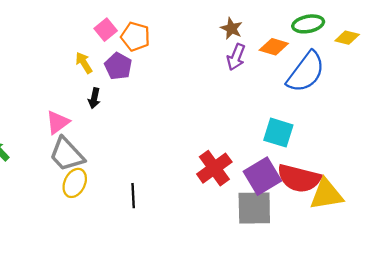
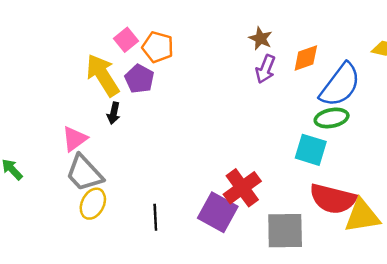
green ellipse: (308, 24) -> (332, 118), moved
orange diamond: (274, 47) -> (306, 58), turned -36
yellow arrow: (84, 63) -> (103, 75), size x1.8
purple square: (262, 176) -> (218, 212), moved, turned -30

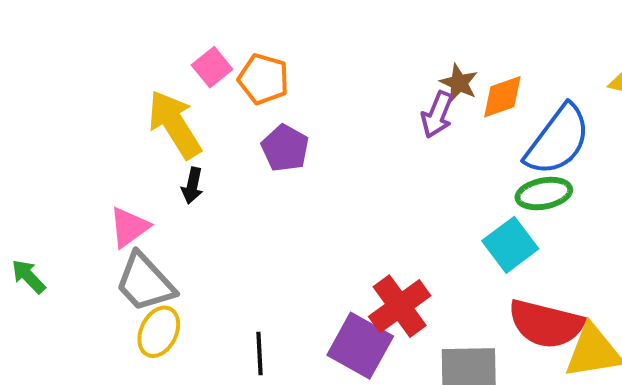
brown star: (261, 38) -> (459, 83), moved
purple pentagon: (139, 79) -> (285, 148), moved
cyan square: (311, 150) -> (510, 245), turned 36

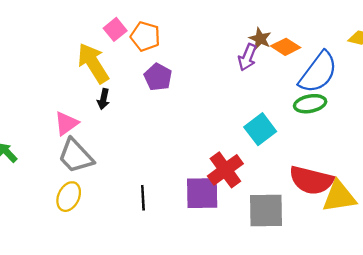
orange diamond: (502, 97) -> (286, 47), turned 52
cyan square: (510, 245) -> (260, 129), moved
yellow ellipse: (159, 332) -> (69, 197), moved
purple square: (360, 346) -> (202, 193), turned -30

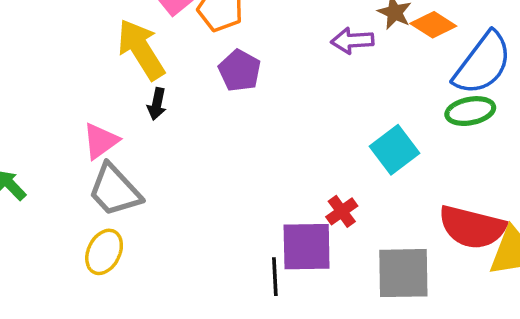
purple arrow: (247, 57) -> (352, 41), moved, turned 64
red cross: (225, 170) -> (342, 211), size x0.6
black line: (143, 198) -> (275, 277), moved

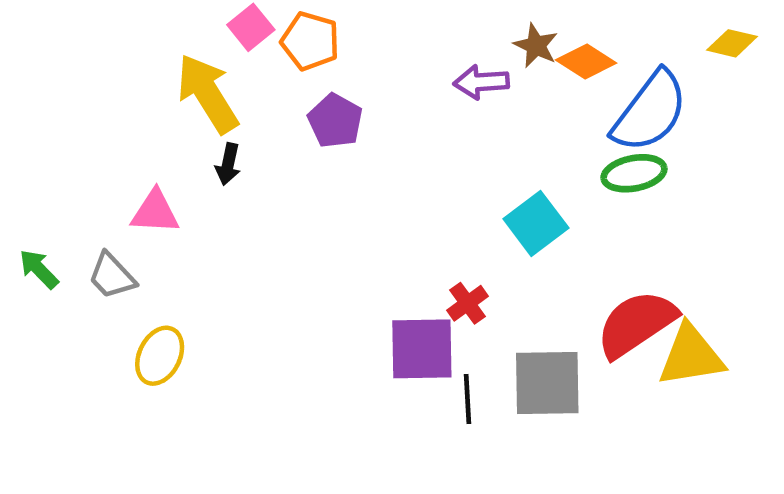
pink triangle: (101, 141) -> (155, 212), turned 39
gray trapezoid: (115, 190) -> (112, 276), moved, size x0.7
red semicircle: (472, 227) -> (636, 324), turned 132
black line: (275, 277) -> (468, 399), moved

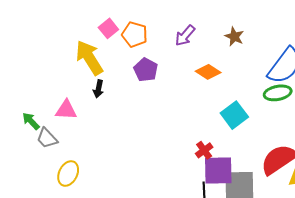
orange diamond: (586, 62) -> (208, 72), moved
purple arrow: (481, 82) -> (185, 36), moved, turned -45
green arrow: (39, 269) -> (31, 121), moved
purple square: (422, 349) -> (218, 170), moved

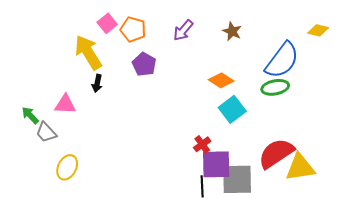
orange diamond: (208, 72) -> (221, 80), moved

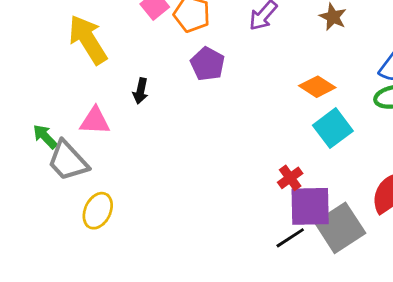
yellow arrow: (88, 52) -> (88, 40), moved
gray trapezoid: (46, 132) -> (68, 161), size x1.4
gray square: (237, 179) -> (340, 228), turned -32
black line: (202, 186) -> (290, 238), turned 60

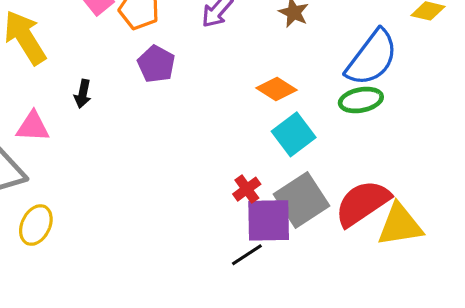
gray square: (340, 228) -> (302, 200), moved

